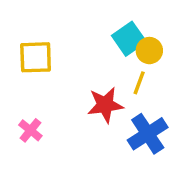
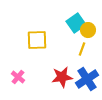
yellow square: (36, 57) -> (37, 40), moved
red star: (105, 105) -> (62, 77), moved

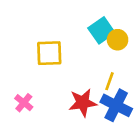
yellow line: (82, 49) -> (110, 81), moved
blue cross: (87, 79) -> (116, 105), turned -30

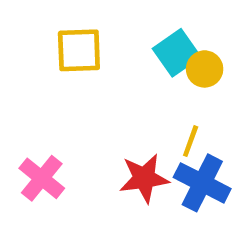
yellow square: (49, 53) -> (79, 50), moved
pink cross: (24, 103) -> (42, 178), size x1.4

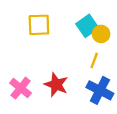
yellow line: (191, 141) -> (94, 60), moved
red star: (144, 178) -> (56, 85), moved, turned 30

